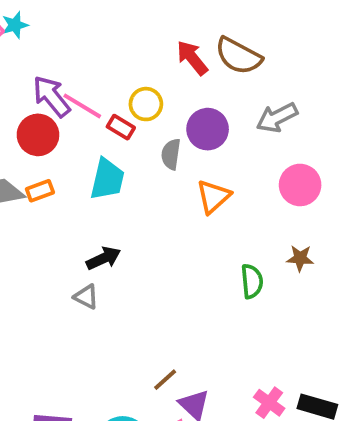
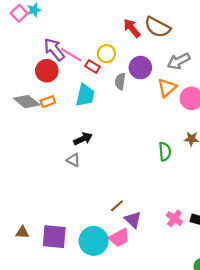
orange triangle: (213, 197) -> (167, 88), moved

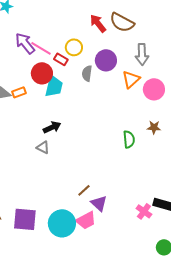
gray arrow: (179, 61) -> (142, 54), turned -65
red circle: (47, 71) -> (42, 73), moved
pink cross: (174, 219) -> (144, 211), moved

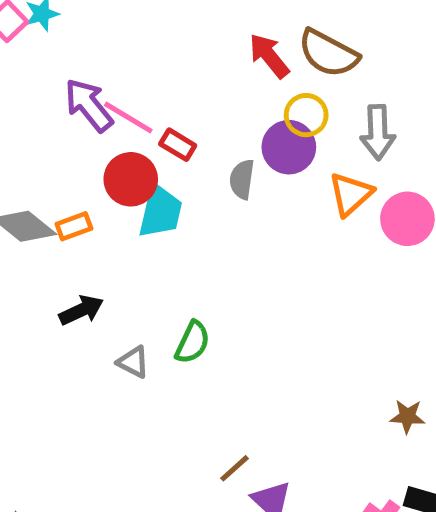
yellow circle: (74, 47) -> (306, 115), moved
black arrow: (52, 127) -> (81, 310), moved
brown star: (154, 127) -> (407, 416), moved
green semicircle: (129, 139) -> (193, 342), moved, turned 30

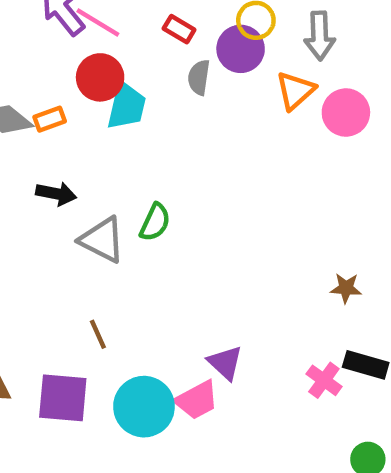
red rectangle: (178, 145) -> (179, 29), moved
black arrow: (81, 310) -> (56, 194), turned 36
gray triangle: (133, 362) -> (102, 240), size x1.6
brown line: (235, 468) -> (98, 334), moved, turned -72

